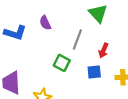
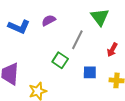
purple semicircle: (45, 23) -> (49, 20), turned 80
red arrow: (104, 50) -> (112, 50), moved

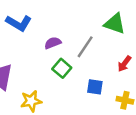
green triangle: (100, 17) -> (115, 24), turned -42
purple semicircle: (49, 20) -> (53, 43), moved

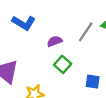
gray line: (85, 47) -> (86, 32), moved

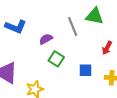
gray line: (86, 32) -> (73, 27), turned -48

